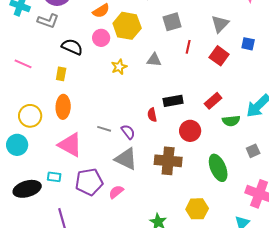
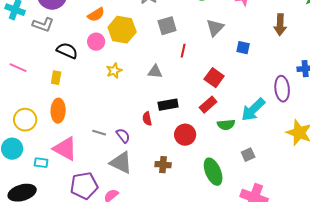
red square: (219, 56) -> (214, 78), moved
gray triangle: (154, 60) -> (155, 72), moved
brown cross: (168, 161) -> (163, 165), size x0.6
cyan rectangle: (54, 177) -> (41, 163), moved

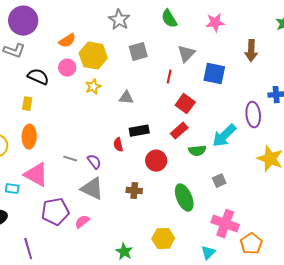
blue square: (243, 48) -> (214, 74), size x1.6
red line: (183, 51) -> (169, 77), moved
yellow star: (114, 71) -> (93, 87), moved

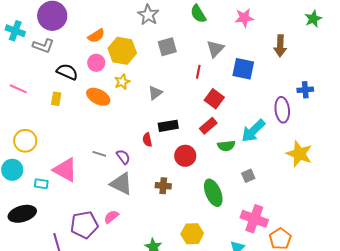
gray triangle: (126, 98) -> (155, 93), turned -42
orange ellipse: (29, 137) -> (98, 97), moved, turned -65
purple pentagon: (55, 212) -> (84, 225), moved

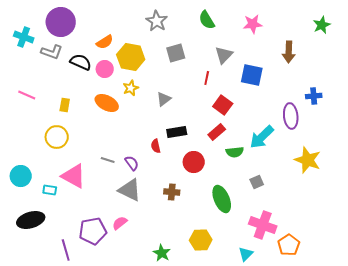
black semicircle: (67, 72) -> (81, 62), moved
yellow circle: (25, 141) -> (57, 137), moved

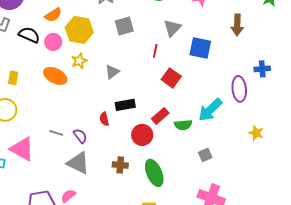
red rectangle: (217, 132) -> (160, 116), moved
yellow star: (308, 160) -> (256, 133), size x0.6
green ellipse: (222, 199) -> (154, 173), moved

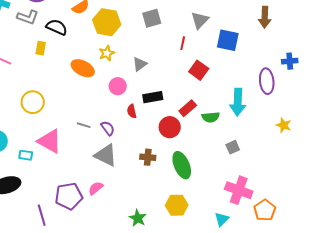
pink circle: (53, 42) -> (118, 86), moved
yellow rectangle: (13, 78) -> (41, 48), moved
cyan arrow: (210, 110) -> (238, 102), turned -44

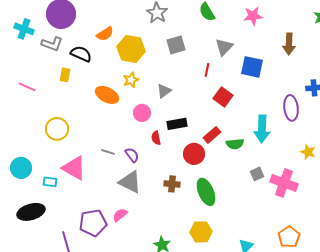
pink cross: (239, 190) -> (284, 183), moved

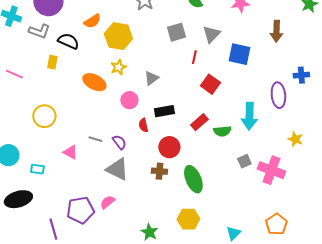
gray square: (176, 45) -> (176, 32), moved
red circle: (194, 154) -> (169, 147), moved
pink triangle: (74, 168) -> (70, 152), moved, size x0.6

